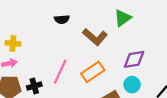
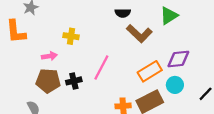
black semicircle: (62, 19) -> (123, 13), moved
yellow cross: (13, 43) -> (71, 36), moved
orange rectangle: (93, 72) -> (150, 71), moved

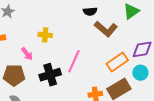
pink arrow: (49, 56) -> (27, 54), turned 64
brown pentagon: (48, 81) -> (14, 75), moved
black cross: (74, 81) -> (50, 75), size x1.5

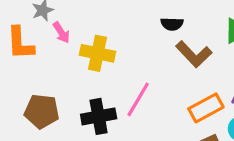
yellow cross: (45, 35) -> (98, 53), size x1.5
pink arrow: (27, 54) -> (61, 32), moved

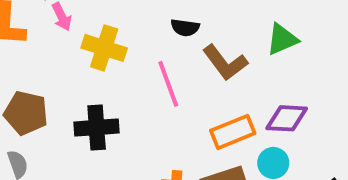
black semicircle: (172, 24) -> (185, 28), moved
pink line: (138, 99) -> (168, 84), moved, turned -57

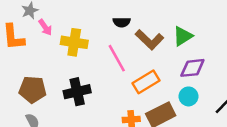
green triangle: (282, 39) -> (183, 36), moved
orange rectangle: (233, 132) -> (146, 82), moved

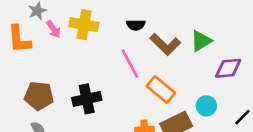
yellow cross: (74, 42) -> (84, 25), moved
purple diamond: (192, 68) -> (228, 68), moved
orange rectangle: (146, 82) -> (161, 89), turned 70

